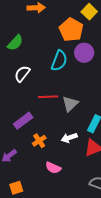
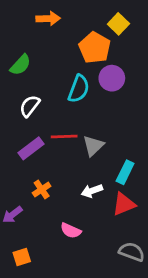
purple rectangle: (23, 121) -> (31, 148), moved
orange cross: (39, 141) -> (42, 189), moved

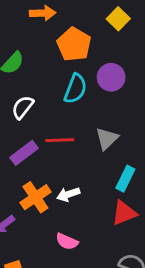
orange pentagon: (95, 48) -> (74, 44), moved
gray triangle: (93, 146) -> (107, 139), moved
orange cross: (42, 189) -> (35, 197), size x1.5
white arrow: (92, 191) -> (68, 194), moved

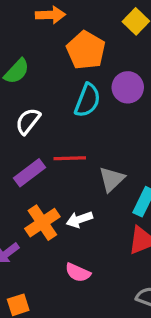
gray triangle: (107, 139) -> (112, 179), moved

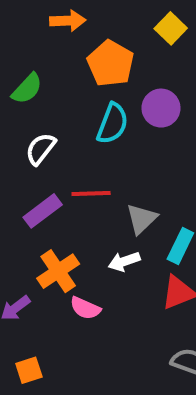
white arrow: (79, 219) -> (124, 261), moved
pink semicircle: (78, 273) -> (85, 308), moved

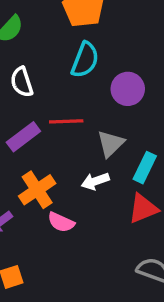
purple circle: (161, 108) -> (128, 89), moved
white semicircle: (41, 149) -> (22, 82), turned -56

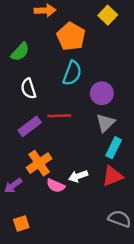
gray triangle: (111, 144) -> (105, 123), moved
white arrow: (95, 181) -> (78, 176), moved

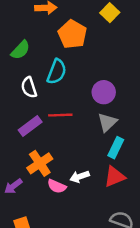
cyan semicircle: (72, 73) -> (57, 72), moved

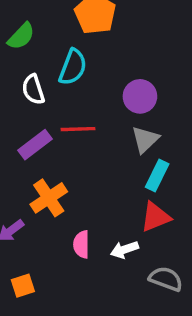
white arrow: (80, 177) -> (124, 250), moved
pink semicircle: (57, 186) -> (81, 244), moved, turned 66

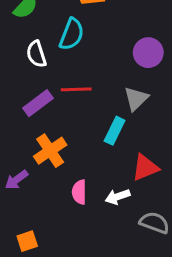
purple circle: (140, 96) -> (148, 53), moved
cyan rectangle: (157, 176) -> (115, 131), moved
orange square: (23, 286) -> (27, 241), moved

